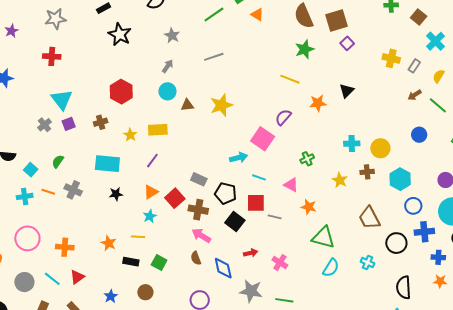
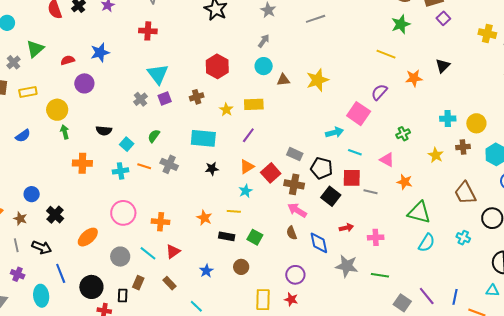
gray line: (214, 57) -> (316, 19), moved
pink cross: (280, 263) -> (376, 237), turned -35

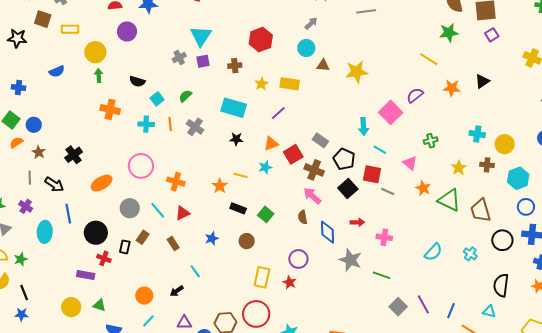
cyan arrow: (335, 132) -> (364, 126), turned 90
orange line: (144, 166) -> (170, 124), turned 56
blue circle: (32, 194) -> (34, 125), moved
yellow line: (234, 211) -> (241, 175), moved
green triangle: (419, 212) -> (449, 200), moved

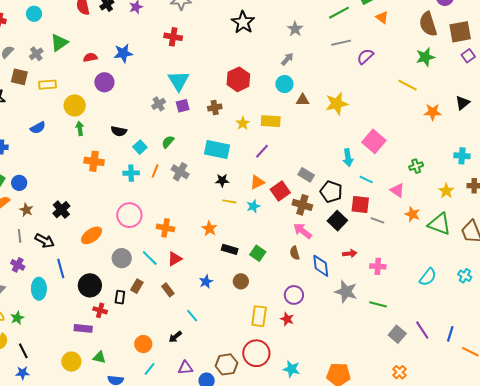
purple semicircle: (415, 95) -> (365, 56), moved
orange line: (170, 124) -> (155, 171), turned 32
yellow line: (241, 175) -> (229, 201), moved

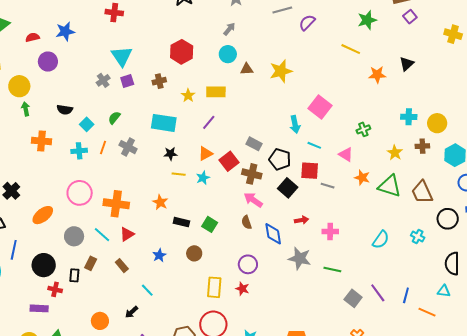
orange cross: (165, 228) -> (116, 204), size x1.4
blue line: (61, 269) -> (14, 250), turned 30

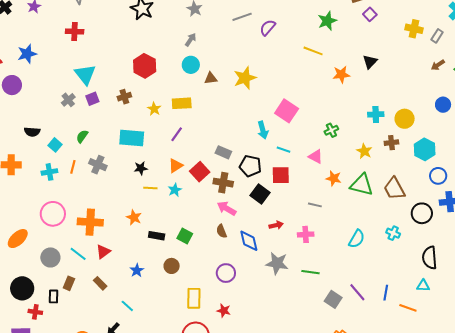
gray line: (328, 186) -> (315, 205), moved
red star: (242, 289) -> (224, 311), moved

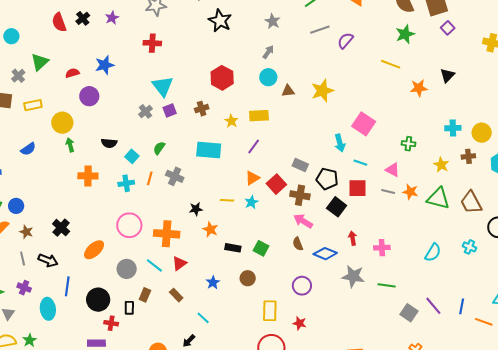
green cross: (331, 130) -> (408, 144), turned 32
black star: (141, 168) -> (196, 209), moved
gray line: (315, 205) -> (388, 191), moved
red arrow: (276, 225) -> (353, 238), turned -88
blue diamond: (249, 241) -> (325, 254), turned -55

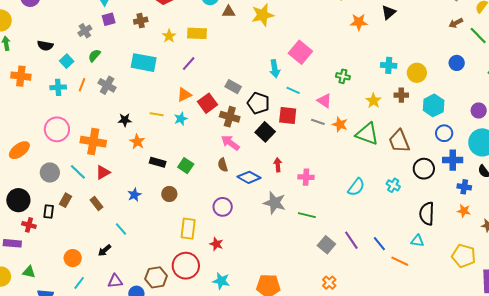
gray cross: (146, 111) -> (85, 31), moved
blue line: (462, 306) -> (379, 244), turned -56

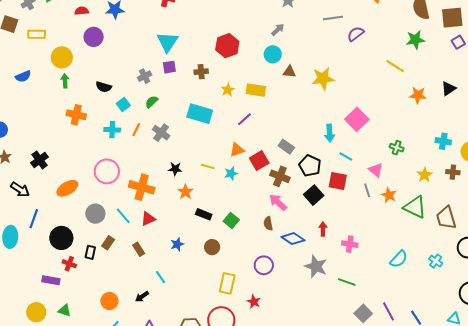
gray line: (318, 122) -> (367, 190), turned 48

